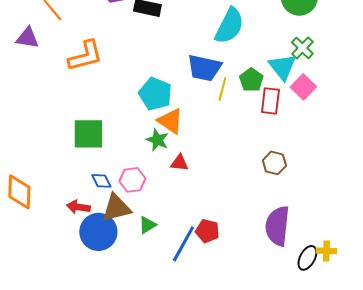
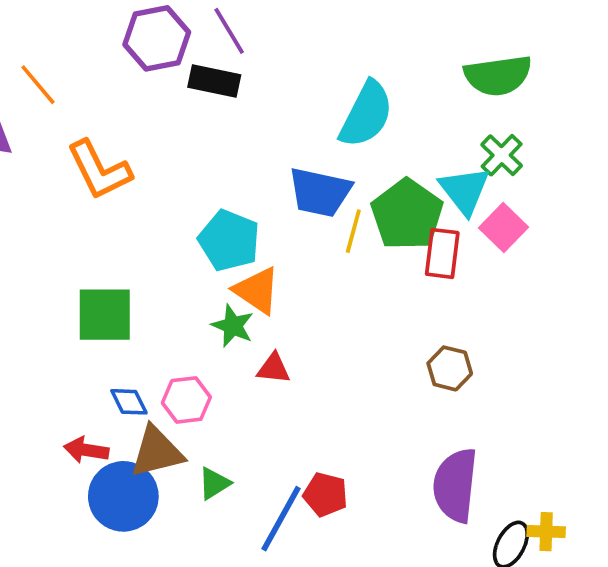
orange L-shape: (85, 56) -> (99, 170), turned 78
green pentagon: (251, 80) -> (407, 215), size x1.6

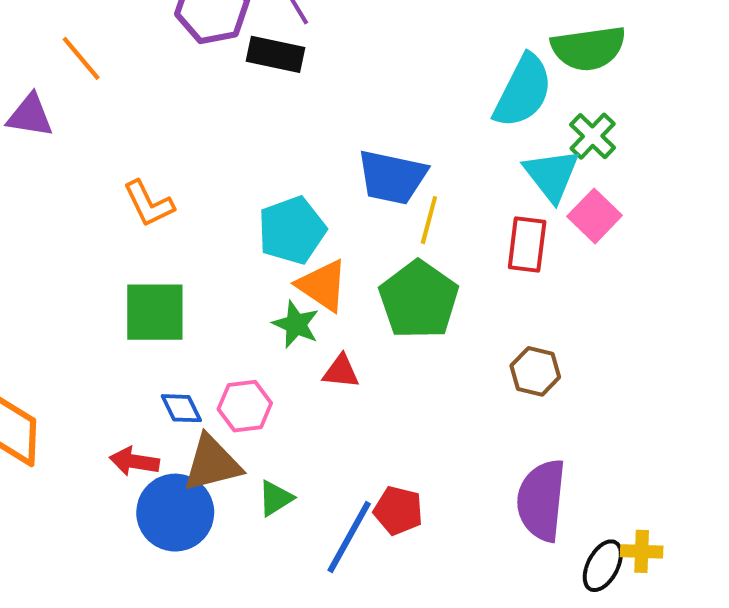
cyan semicircle: (366, 114) -> (523, 91), moved
orange L-shape: (99, 170) -> (149, 204), moved, size x0.7
green pentagon: (407, 215) -> (419, 300), moved
cyan pentagon: (229, 240) -> (292, 230), turned 30

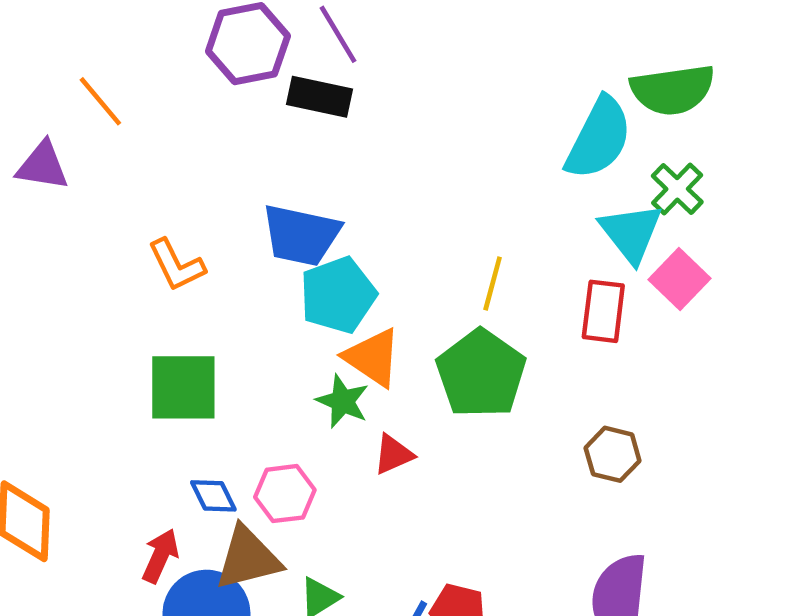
blue trapezoid: (392, 177) -> (301, 235), moved
red triangle: (341, 371) -> (393, 454), turned -30
red arrow: (134, 461) -> (160, 556), turned 105

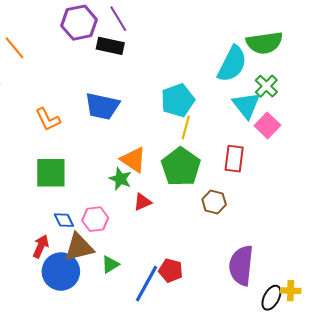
cyan pentagon: (338, 295) -> (178, 100), moved
red rectangle: (603, 311) -> (234, 159), moved
brown hexagon: (613, 454) -> (214, 202), moved

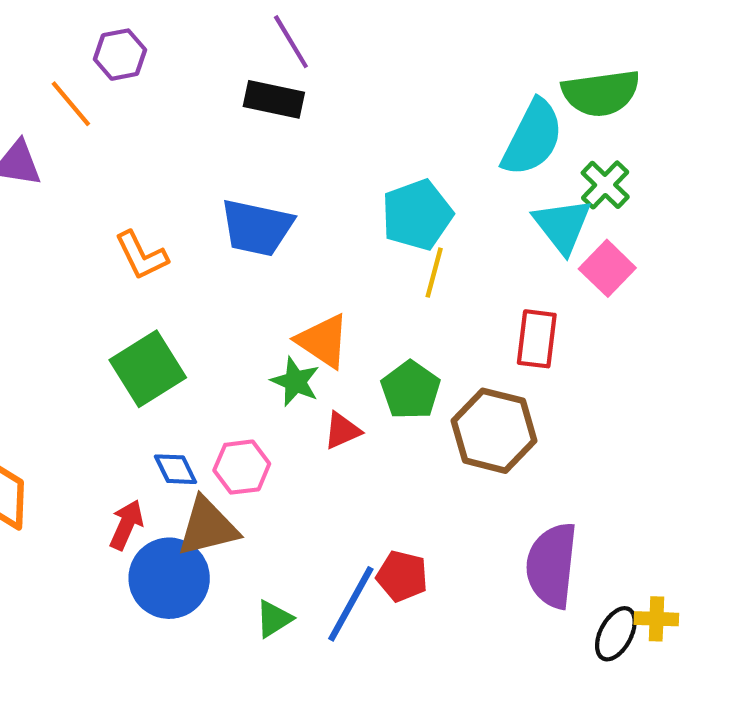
purple hexagon: (79, 23) -> (120, 55), moved, size x0.7
green pentagon: (181, 167) -> (411, 390), moved, size x0.7
green square: (51, 173) -> (148, 369), turned -32
brown hexagon: (214, 202) -> (494, 431), size x1.6
green triangle: (110, 264) -> (274, 619), moved

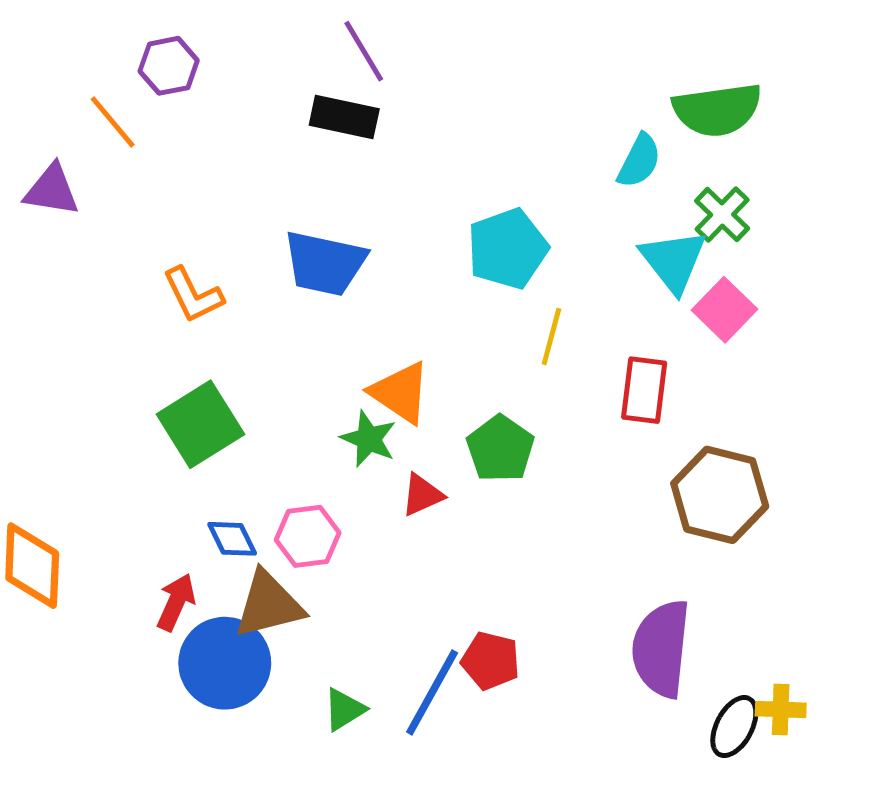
cyan semicircle: (532, 138) -> (639, 161), size x0.6
yellow line: (434, 273) -> (551, 336), moved
brown hexagon: (494, 431) -> (720, 495), moved

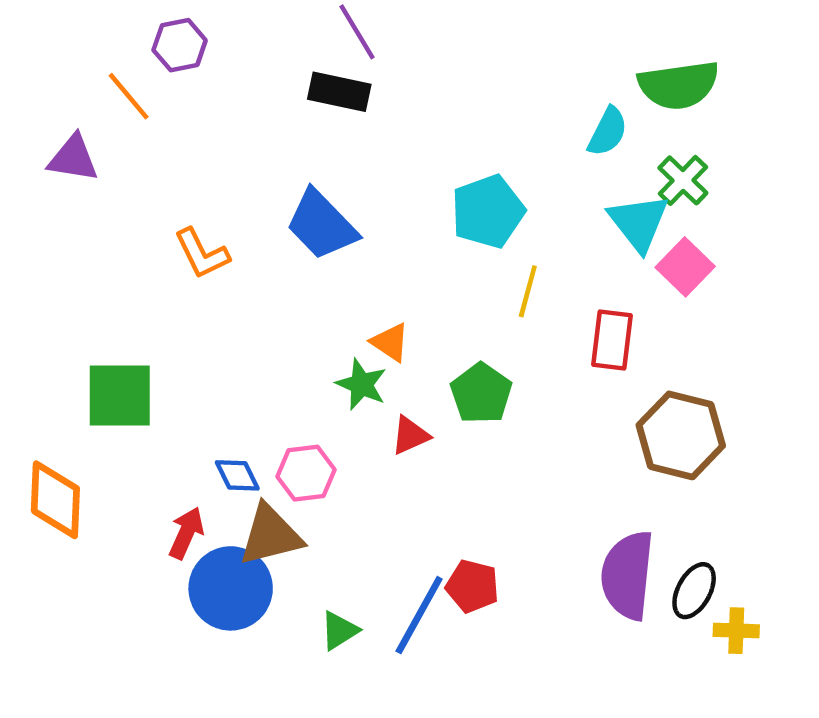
blue trapezoid: (325, 263) -> (322, 225), turned 34
orange triangle: (400, 393) -> (390, 342), size x0.7
green square: (200, 424) -> (120, 396), moved, turned 32
black ellipse: (734, 727) -> (694, 591), moved

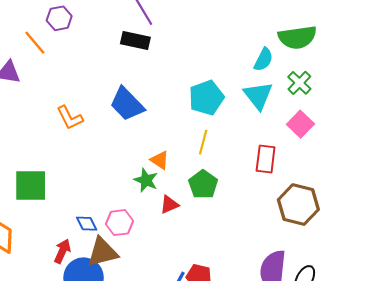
cyan triangle: (639, 223) -> (258, 96), moved
yellow line: (528, 291) -> (203, 142), moved

